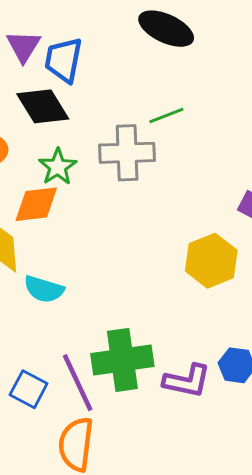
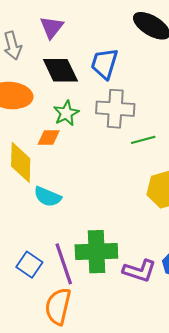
blue trapezoid: (63, 60) -> (104, 64), moved
green line: (166, 115) -> (143, 140), moved
orange diamond: (36, 204) -> (49, 137), size x0.7

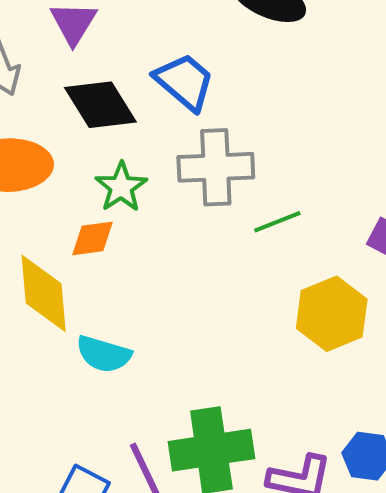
blue trapezoid: (104, 64) -> (185, 82), turned 120

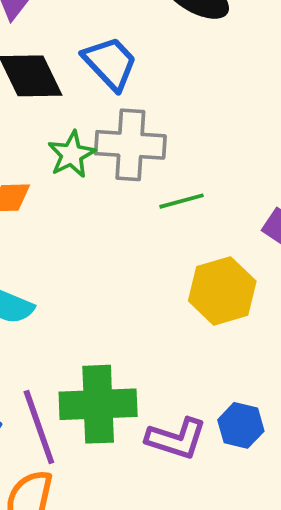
green star: (121, 187) -> (72, 154), moved

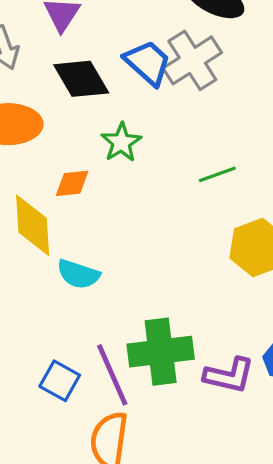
gray cross: (130, 145) -> (192, 60), moved, turned -32

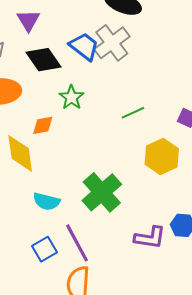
cyan semicircle: (78, 274) -> (46, 201), moved
green cross: (161, 352) -> (102, 192), moved, turned -30
blue square: (60, 381) -> (45, 249), turned 35

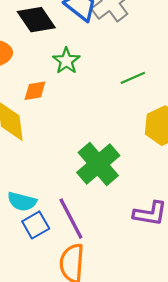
cyan semicircle: (46, 201) -> (22, 201), moved

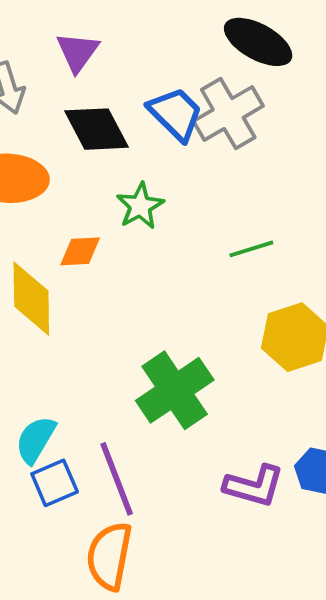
cyan semicircle: (22, 201) -> (36, 440), turned 100

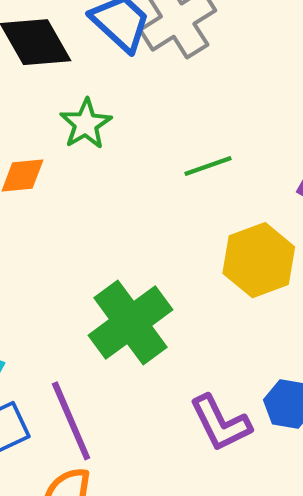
purple L-shape: (254, 486) -> (220, 423), turned 50

